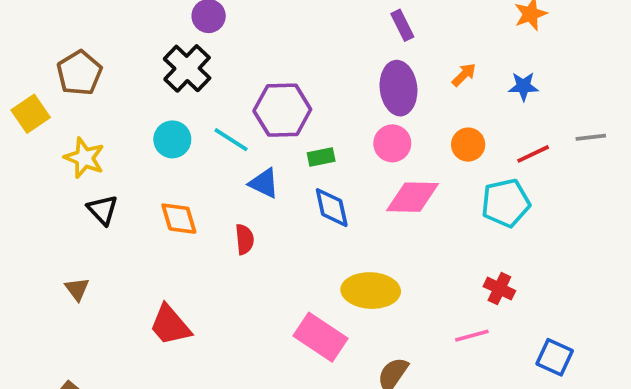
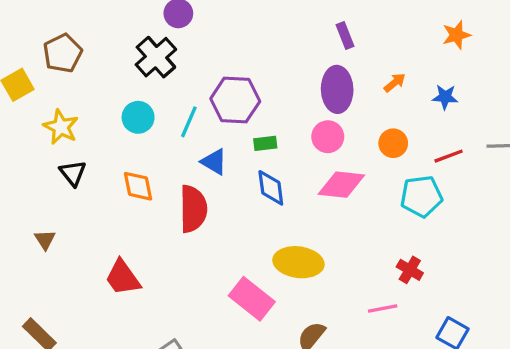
cyan line: (231, 140) -> (189, 122), turned 76
red semicircle: (245, 239) -> (193, 209), size x1.8

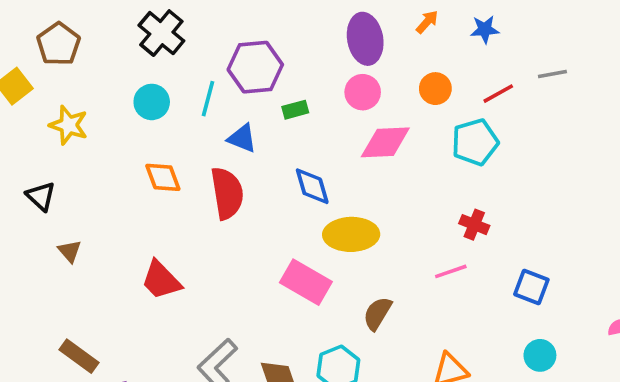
black triangle: (73, 173) -> (41, 196), moved
blue diamond: (271, 188) -> (312, 186), moved

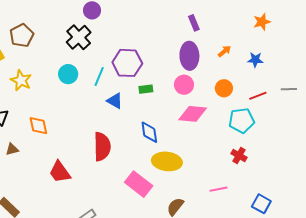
orange diamond: (163, 177) -> (38, 126), moved
red semicircle: (227, 193) -> (102, 147), moved
red cross: (474, 225) -> (239, 155), moved
brown triangle: (70, 251) -> (12, 149), turned 48

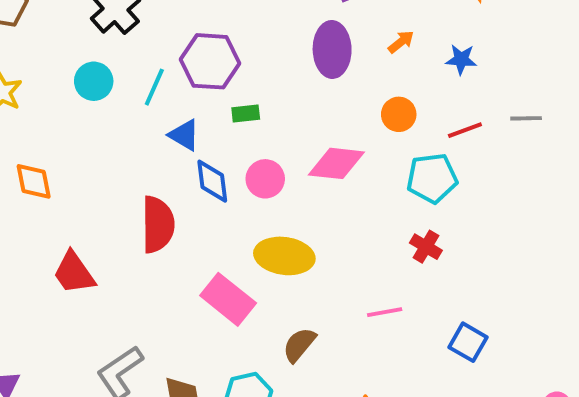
pink circle: (184, 85) -> (265, 179), moved
blue diamond: (149, 132) -> (212, 181), moved

